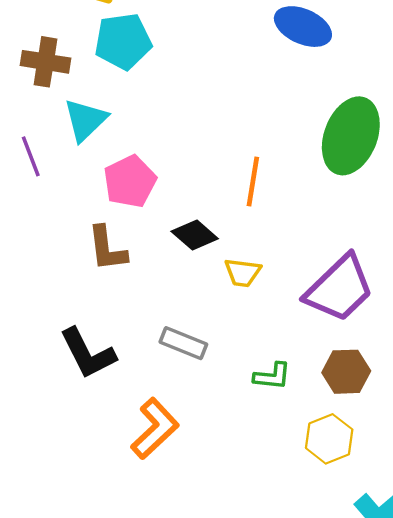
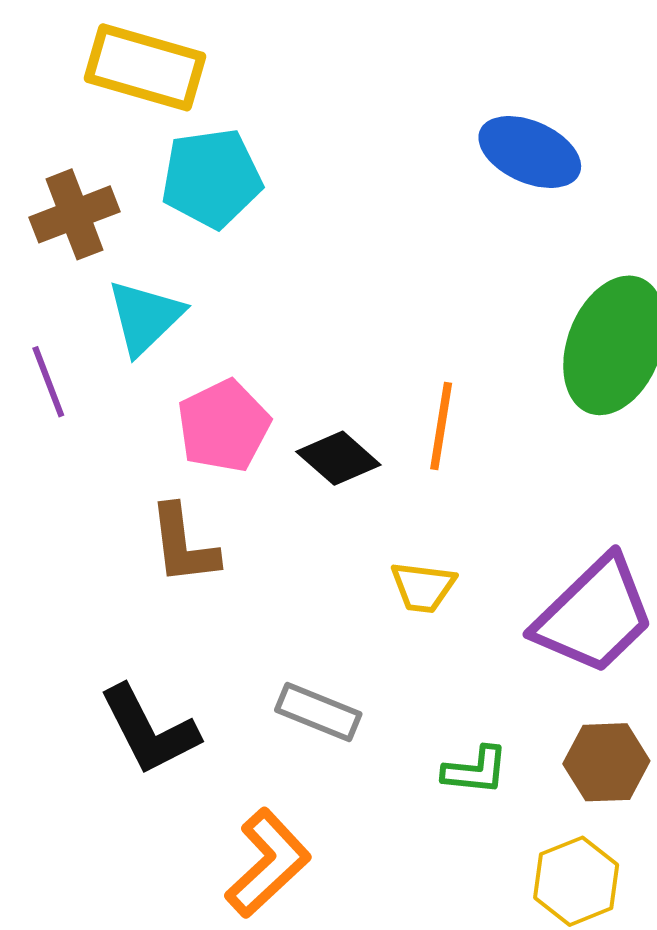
brown cross: (46, 62) -> (75, 214), turned -30
black diamond: (195, 235) -> (338, 458), moved

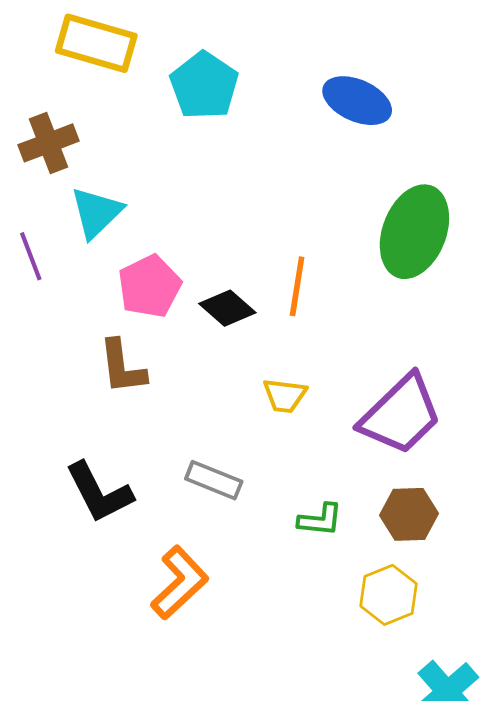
cyan pentagon: (211, 178) -> (204, 86), moved, turned -30

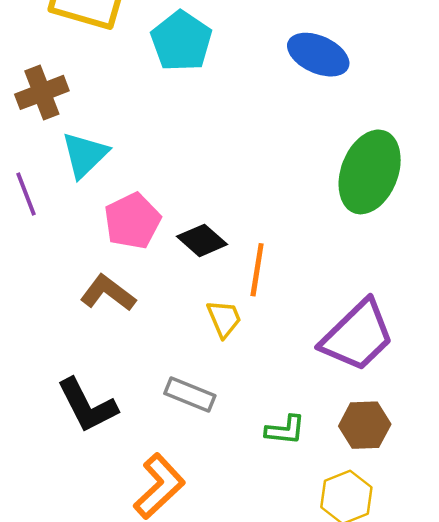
orange line: (297, 286) -> (257, 270), moved
brown L-shape: (122, 367) -> (108, 293), turned 134
yellow trapezoid: (285, 396) -> (224, 319), moved, turned -120

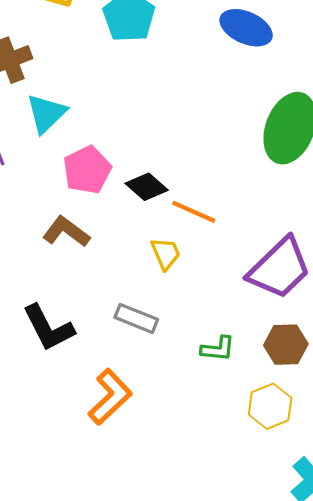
orange line: (257, 270) -> (194, 212), turned -75

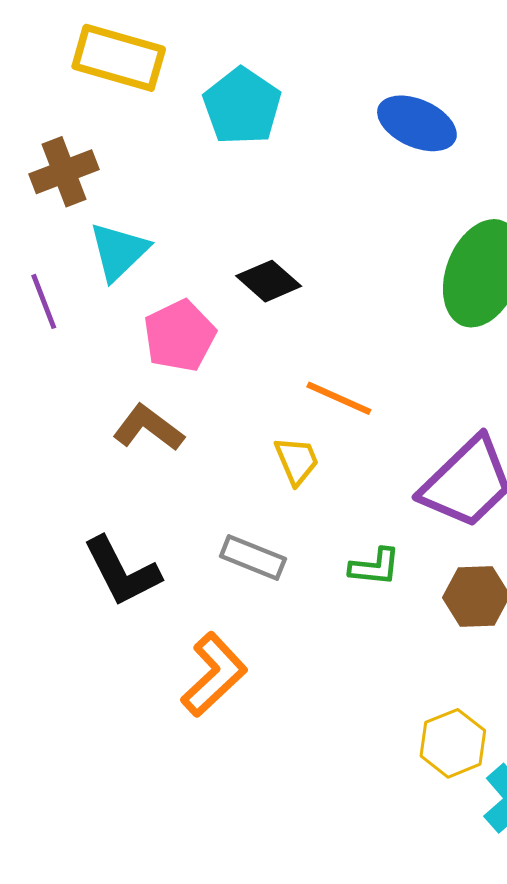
black diamond: (147, 187) -> (269, 281), moved
green L-shape: (218, 349) -> (375, 567), moved
yellow hexagon: (270, 406) -> (453, 743), moved

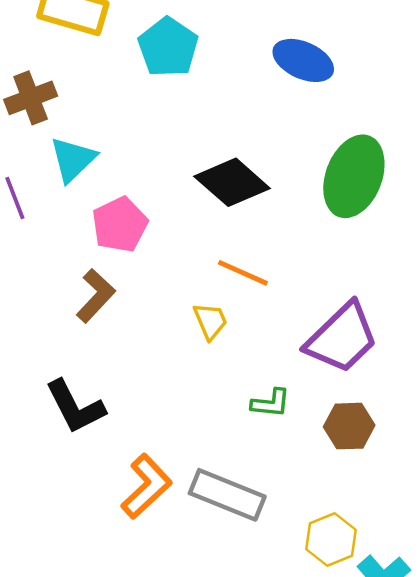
black diamond: (269, 281) -> (232, 182), moved, size x1.5
brown L-shape: (148, 428) -> (96, 296), turned 96
gray rectangle: (253, 557) -> (227, 495), moved, size x1.5

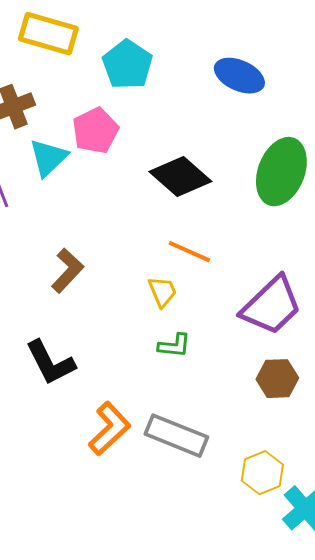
pink pentagon: (120, 225) -> (95, 131), moved
green L-shape: (271, 403) -> (174, 346), moved

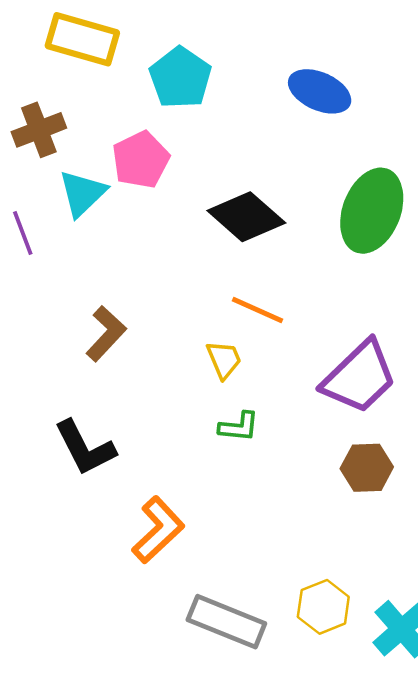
gray rectangle: (176, 436) -> (226, 622), moved
yellow hexagon: (262, 473) -> (323, 607), moved

